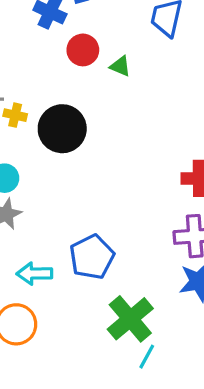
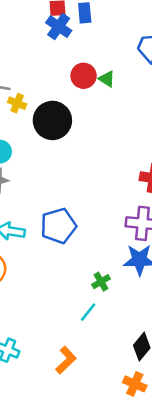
red circle: (83, 50) -> (84, 76), moved
green cross: (130, 319) -> (101, 282), moved, size x0.5

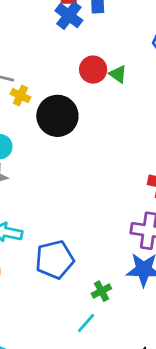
blue pentagon: (58, 226) -> (55, 260), moved

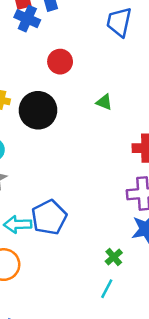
green triangle: (118, 74) -> (104, 102), moved
blue pentagon: (55, 260) -> (49, 217), moved

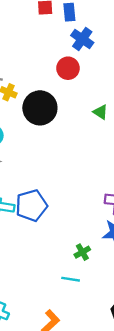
blue cross: (27, 19) -> (82, 39), moved
cyan line: (107, 289) -> (71, 279), turned 60

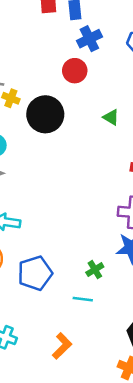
blue cross: (82, 39) -> (89, 39), turned 30
blue pentagon: (31, 205) -> (35, 273), moved

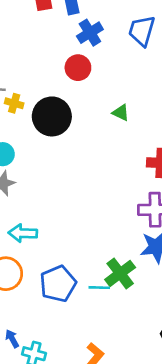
green cross: (95, 270) -> (120, 273), size x1.6
cyan line: (83, 299) -> (99, 288), moved

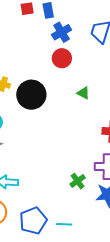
red circle: (78, 68) -> (62, 58), moved
green cross: (120, 273) -> (78, 181), moved, size x0.7

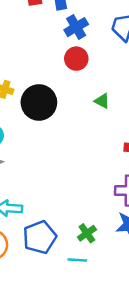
green cross: (78, 181) -> (87, 233), moved
blue pentagon: (33, 221) -> (40, 237), moved

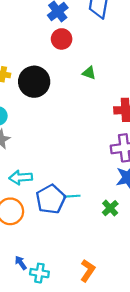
green cross: (87, 233) -> (110, 208), moved
cyan line: (77, 260) -> (72, 196), moved

